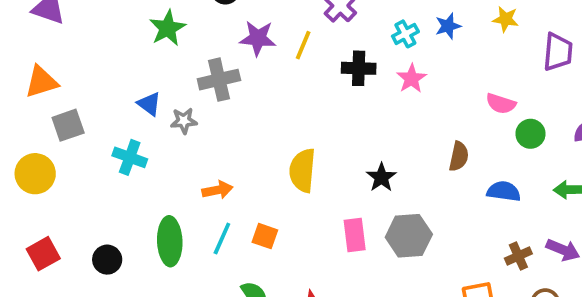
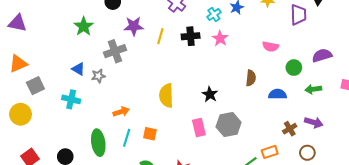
yellow line: (303, 45) -> (160, 36), moved
green circle: (530, 134) -> (294, 68), moved

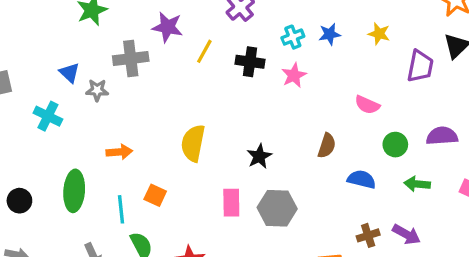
cyan line: (127, 138) -> (121, 209), moved, turned -36

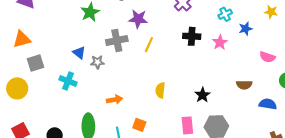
blue star: (330, 34) -> (246, 29), moved
cyan cross: (293, 37) -> (225, 14), moved
yellow line: (204, 51) -> (149, 45), moved
yellow semicircle: (193, 143) -> (160, 90), size x0.7
brown semicircle: (327, 146) -> (244, 85), turned 77

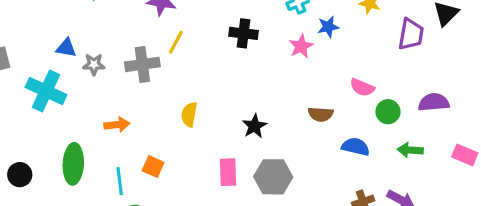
gray cross: (117, 40) -> (142, 64), moved
pink star: (220, 42) -> (301, 46), moved
blue triangle: (79, 53) -> (66, 48), turned -32
pink semicircle: (267, 57) -> (362, 87), moved
cyan cross: (68, 81) -> (46, 91), size x1.4

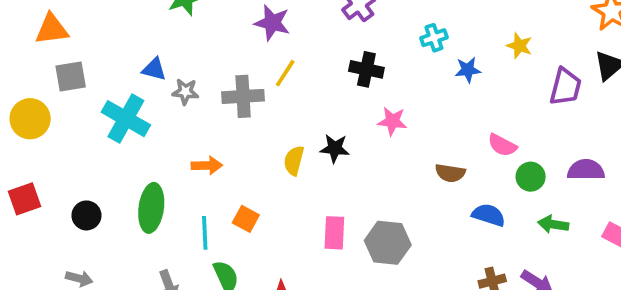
pink star: (301, 46) -> (392, 121), moved, turned 30
black star: (255, 126) -> (335, 148), moved, turned 30

